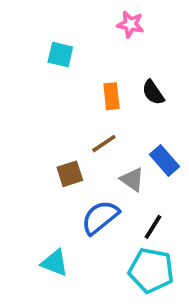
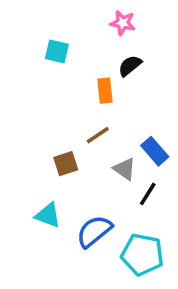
black semicircle: (153, 92) -> (130, 66), moved, turned 85
blue semicircle: (100, 217) -> (94, 231), moved
black line: (153, 227) -> (148, 194), moved
cyan triangle: (55, 263) -> (48, 215), moved

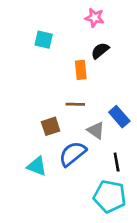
brown line: (98, 135) -> (75, 104), turned 36
black line: (148, 194) -> (117, 162), moved, turned -42
blue semicircle: (94, 231) -> (73, 154), moved

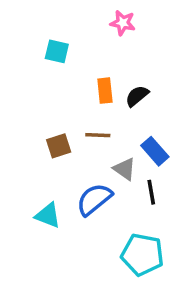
black semicircle: (100, 51) -> (137, 96), moved
brown square: (51, 126) -> (59, 146), moved
black line: (117, 162) -> (151, 192), moved

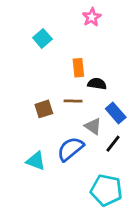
pink star: (123, 23) -> (92, 17), turned 30
cyan square: (57, 51) -> (42, 38), turned 36
black semicircle: (137, 96) -> (97, 84), moved, turned 48
black line: (151, 192) -> (113, 144), turned 48

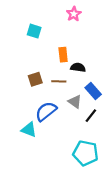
cyan square: (42, 38) -> (34, 31), turned -32
brown square: (44, 109) -> (35, 79), moved
blue semicircle: (70, 149) -> (46, 111), moved

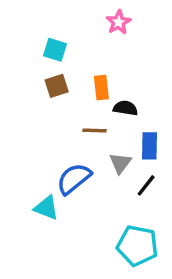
brown square: (35, 79) -> (57, 86), moved
blue rectangle: (93, 91) -> (149, 146), turned 42
gray triangle: (75, 102) -> (120, 163), turned 32

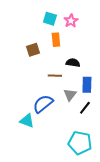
pink star: (119, 22) -> (71, 21), moved
cyan square: (55, 50) -> (50, 19), moved
orange rectangle: (101, 88) -> (56, 40), moved

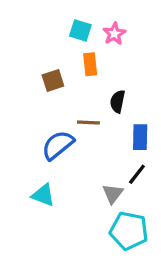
black semicircle: (73, 63) -> (118, 102), turned -88
gray triangle: (70, 95) -> (113, 194), moved
blue semicircle: (43, 104) -> (58, 145), moved

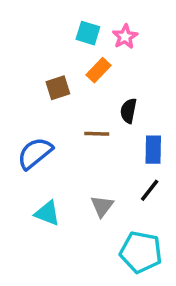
orange rectangle: (90, 64) -> (98, 70), turned 50
blue semicircle: (58, 145) -> (35, 153), moved
gray triangle: (113, 194) -> (102, 206), moved

